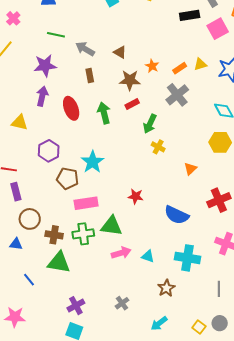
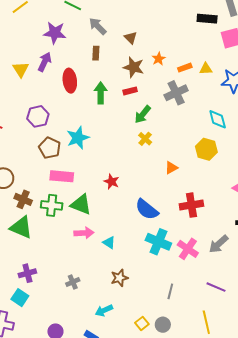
yellow triangle: (20, 122) -> (21, 69), moved, turned 30
cyan cross: (187, 258) -> (158, 242), moved

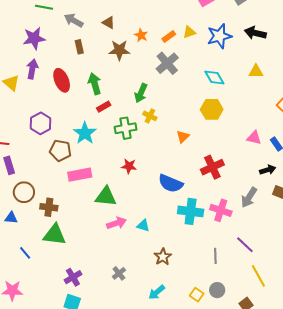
red rectangle: (130, 91) -> (104, 107), moved
green cross: (52, 205) -> (126, 128), moved
purple line: (216, 287) -> (245, 245), moved, turned 36

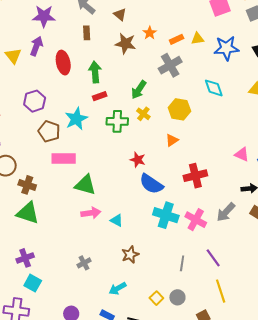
yellow hexagon: (212, 109) -> (179, 109), moved
red star: (129, 166) -> (138, 160), moved
purple cross: (73, 277) -> (25, 258), moved

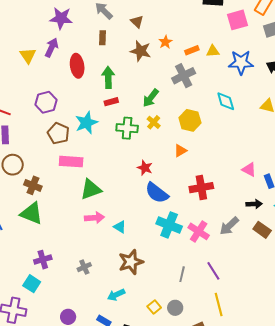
green triangle: (85, 185) -> (91, 189), turned -40
brown star: (130, 255) -> (131, 262), size x1.4
purple cross: (25, 258) -> (43, 260), moved

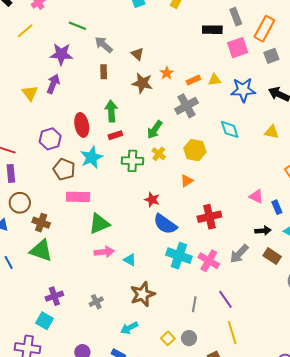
red ellipse: (77, 66) -> (82, 125), moved

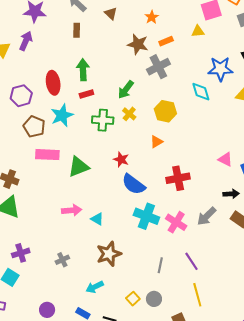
orange star: (167, 73) -> (152, 17), moved
yellow triangle: (214, 80) -> (198, 31), moved
brown star: (142, 83) -> (138, 44), moved
blue star: (243, 90) -> (220, 69), moved
green triangle: (99, 224) -> (79, 167), moved

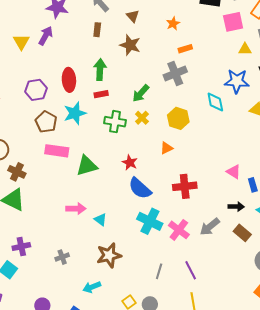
yellow triangle: (198, 31) -> (245, 49), moved
brown star: (138, 44) -> (130, 45), moved

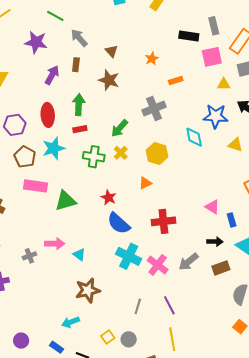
purple arrow: (46, 36) -> (52, 75), moved
orange rectangle: (185, 49) -> (176, 81), moved
brown rectangle: (242, 233) -> (221, 268), turned -60
gray cross: (62, 257) -> (29, 256), moved

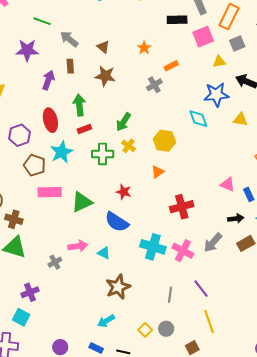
gray cross: (154, 108) -> (154, 85), moved, size x0.7
blue semicircle: (119, 223) -> (117, 222), moved

